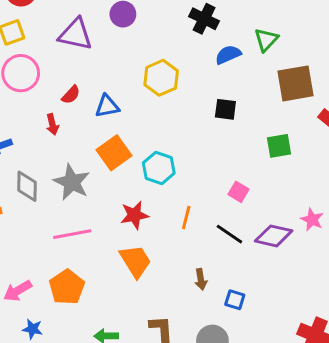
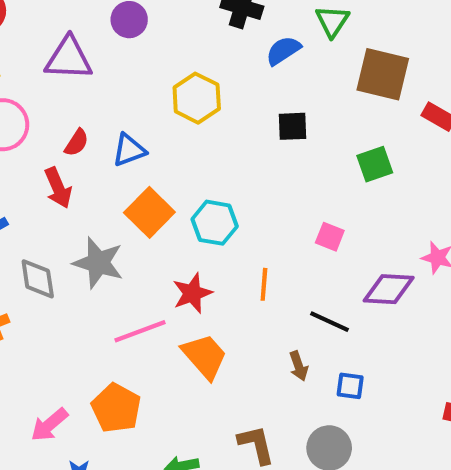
brown square: (296, 83) -> (383, 74), turned 33
red arrow: (52, 124) -> (58, 188), size x1.4
pink line: (72, 234) -> (140, 331), moved
black line: (229, 234) -> (330, 322), moved

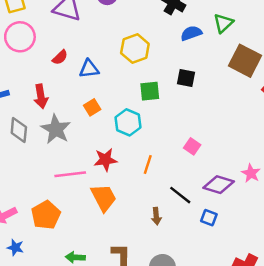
green square: (375, 164) -> (150, 91), moved
red arrow: (58, 188) -> (41, 96), moved
orange square: (149, 212) -> (92, 107), size x0.6
blue square: (350, 386) -> (209, 218), moved

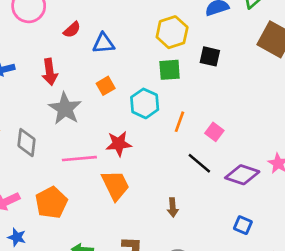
yellow hexagon: (135, 48) -> (172, 32), moved
gray diamond: (19, 130) -> (27, 143), moved
orange line: (148, 165) -> (179, 122), moved
black line: (180, 195) -> (199, 163), moved
blue square: (209, 218) -> (243, 225), moved

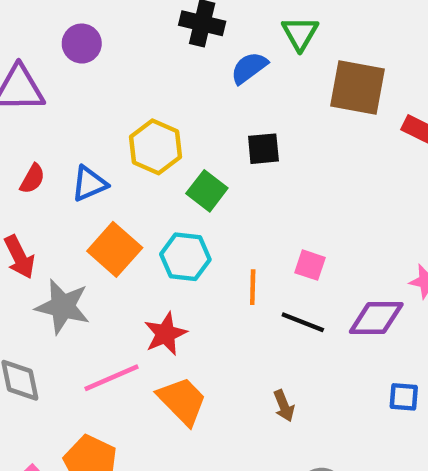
yellow hexagon: (172, 32) -> (155, 147), moved
green square: (170, 70) -> (207, 191), turned -30
orange square: (106, 86) -> (115, 249), size x1.6
orange line: (179, 122) -> (253, 287), moved

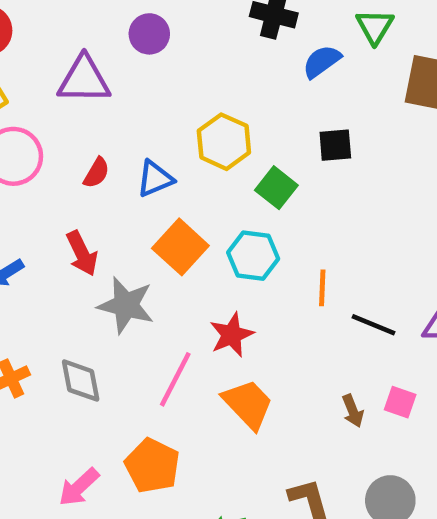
pink square: (310, 265) -> (400, 402), moved
pink line: (111, 378) -> (175, 379), turned -40

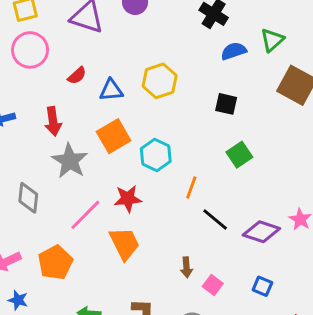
green square: (276, 188) -> (239, 155), moved
pink square: (400, 402) -> (213, 285), moved

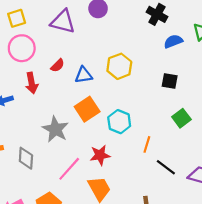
red arrow: (53, 121) -> (32, 83), moved

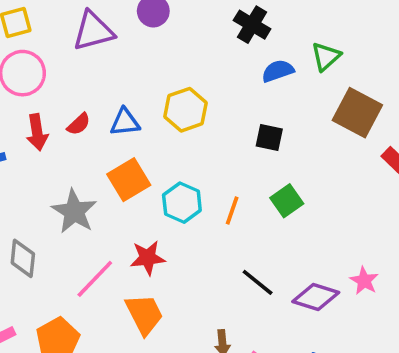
purple triangle: (63, 22) -> (93, 31), turned -32
red semicircle: (58, 65) -> (79, 124), moved
orange line: (147, 144) -> (232, 210), moved

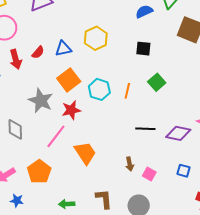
red star: (148, 258) -> (71, 110), moved
black line: (258, 282) -> (145, 129), turned -30

